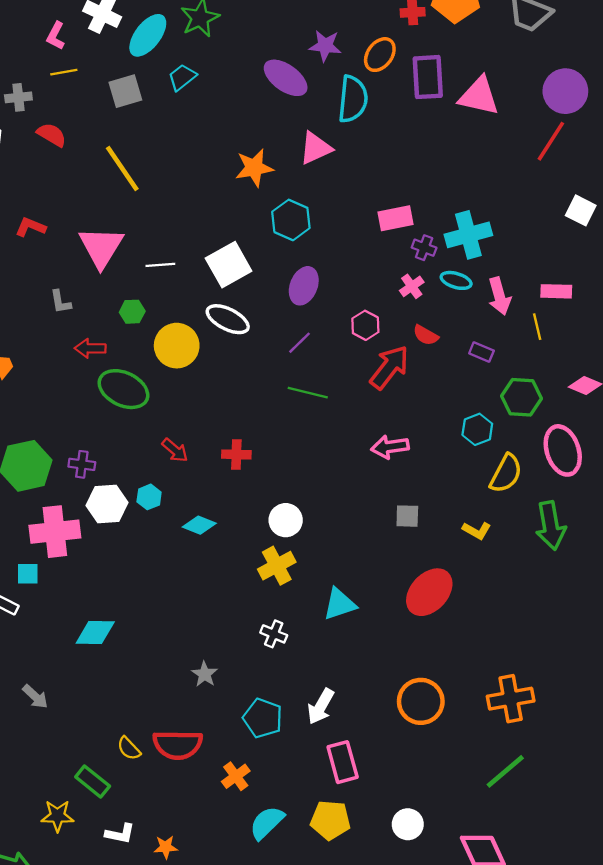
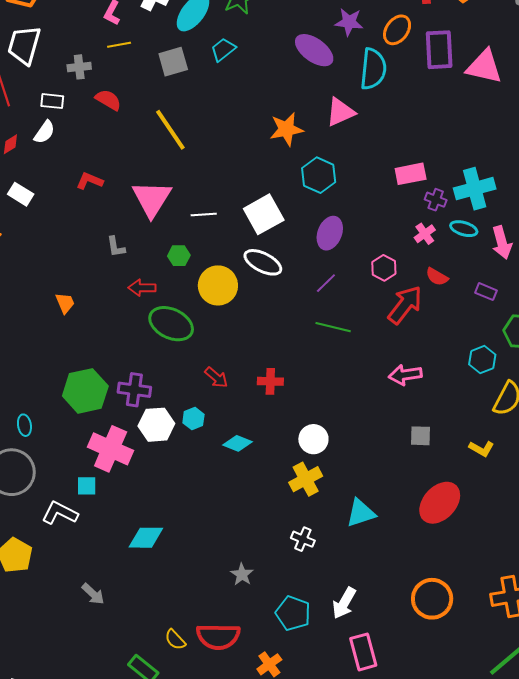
purple cross: (82, 464) -> (134, 390), size x1.4
pink cross: (55, 532) -> (111, 449), turned 30

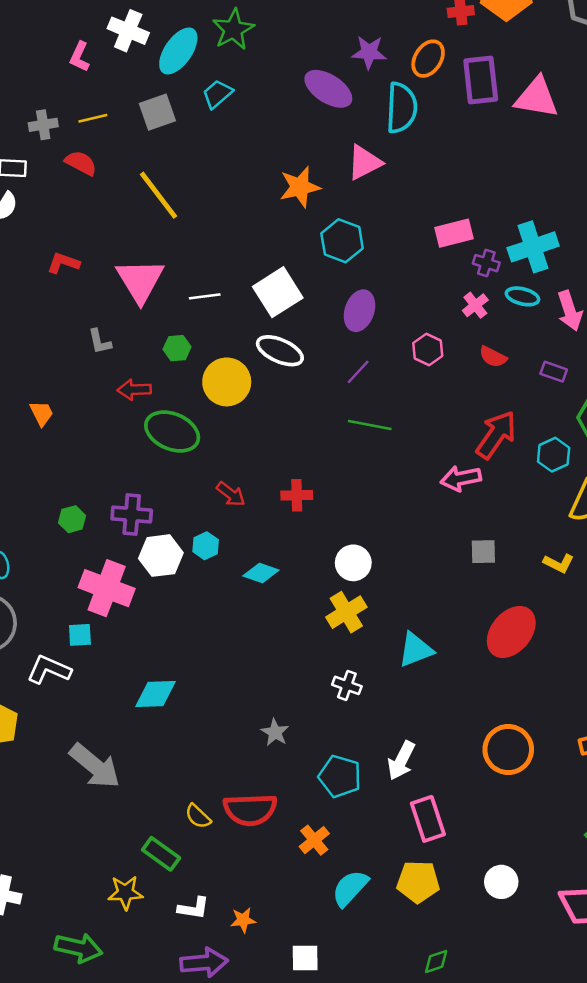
yellow line: (119, 45) -> (93, 118), moved
red arrow: (405, 305) -> (496, 435), moved
green hexagon: (85, 391) -> (72, 519), size x0.5
gray arrow: (93, 594) -> (95, 766), size x1.8

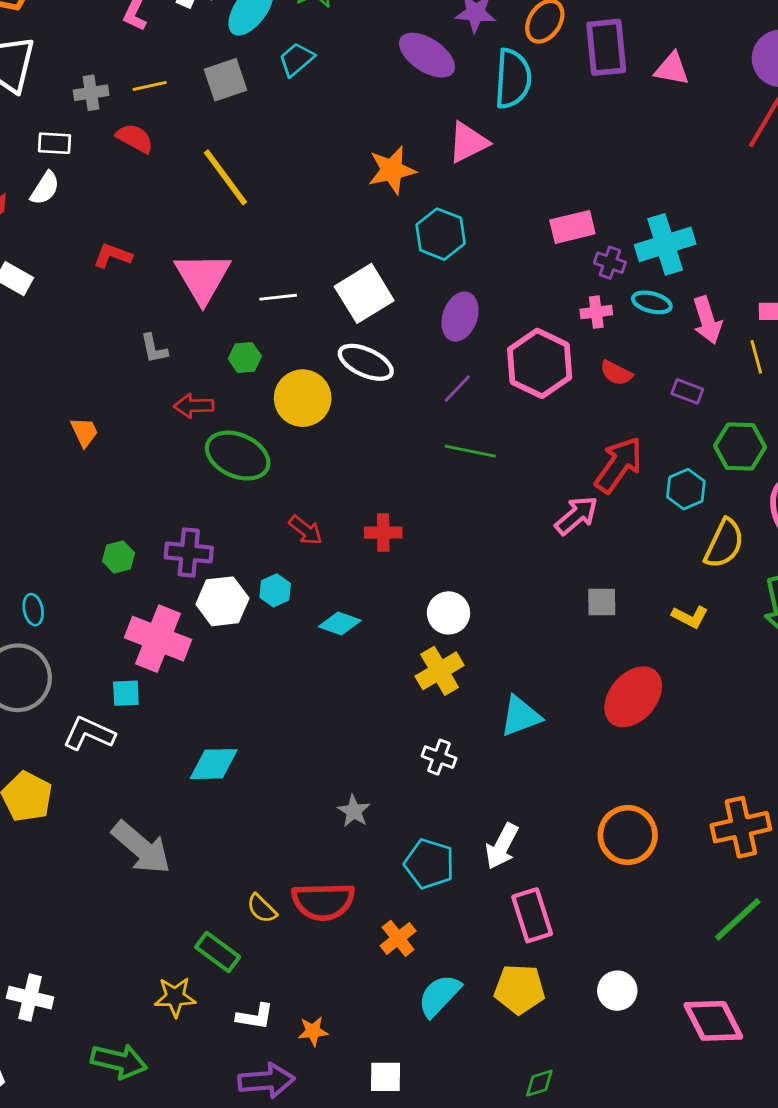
pink triangle: (537, 98) -> (672, 69), size x0.7
pink cross: (475, 305) -> (596, 312), turned 30
pink hexagon: (428, 350) -> (540, 363), size x1.8
pink arrow: (461, 478) -> (576, 515), turned 150

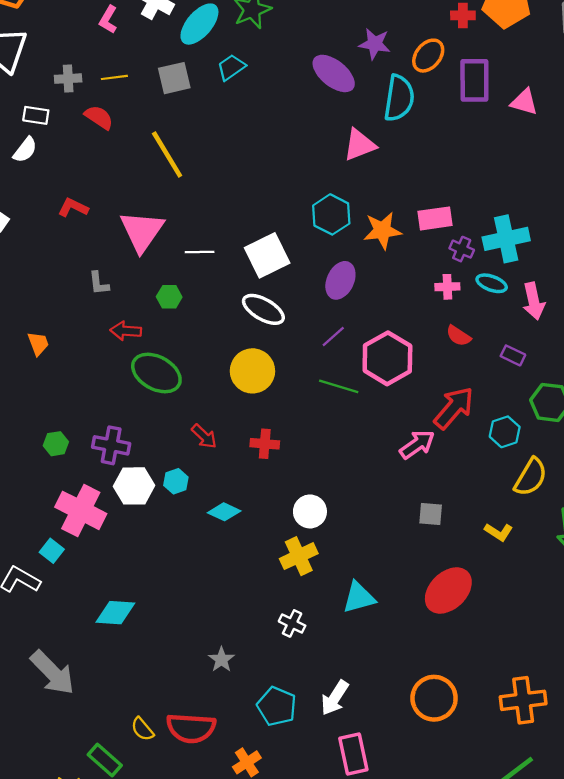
orange star: (392, 170) -> (382, 231), moved
pink hexagon: (540, 363) -> (387, 358), moved
yellow circle: (303, 398) -> (252, 371), moved
cyan square: (126, 693) -> (52, 551), turned 35

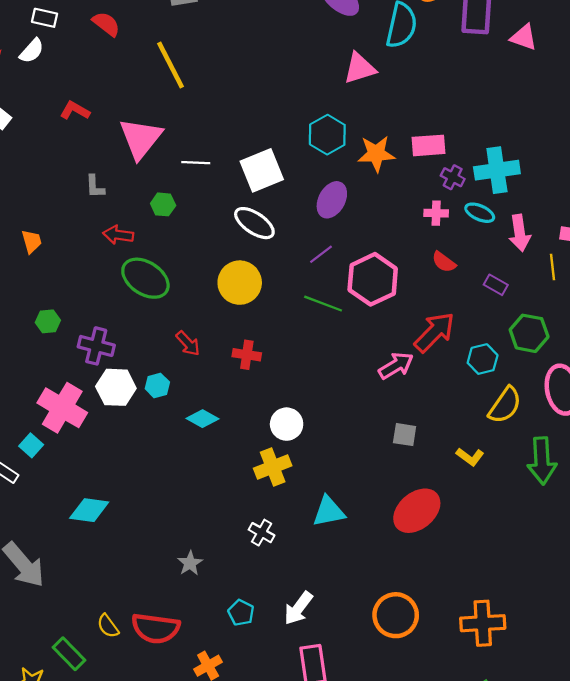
green hexagon: (56, 444) -> (48, 321), moved
cyan pentagon: (277, 706) -> (241, 613), size x0.7

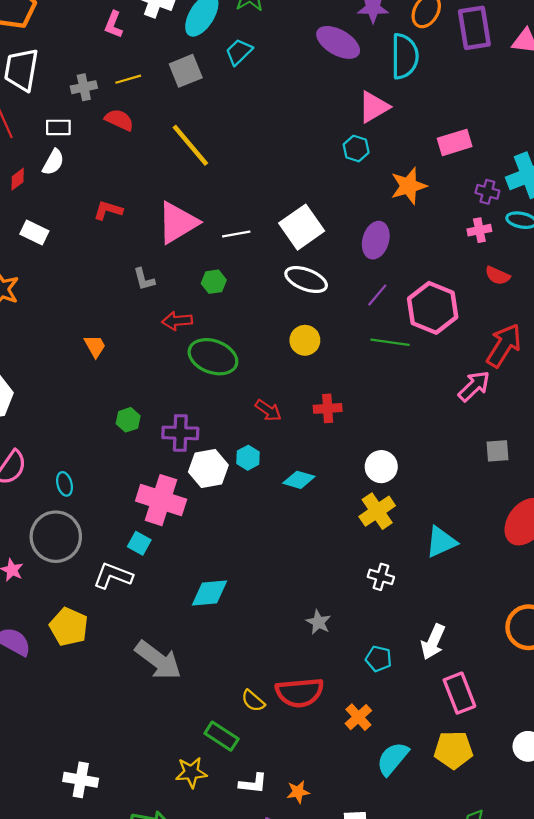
cyan hexagon: (327, 135) -> (356, 149), moved, size x0.7
pink triangle: (141, 138) -> (178, 223), turned 33
pink rectangle: (429, 145) -> (455, 142), moved
yellow circle: (240, 283) -> (305, 340), size x0.7

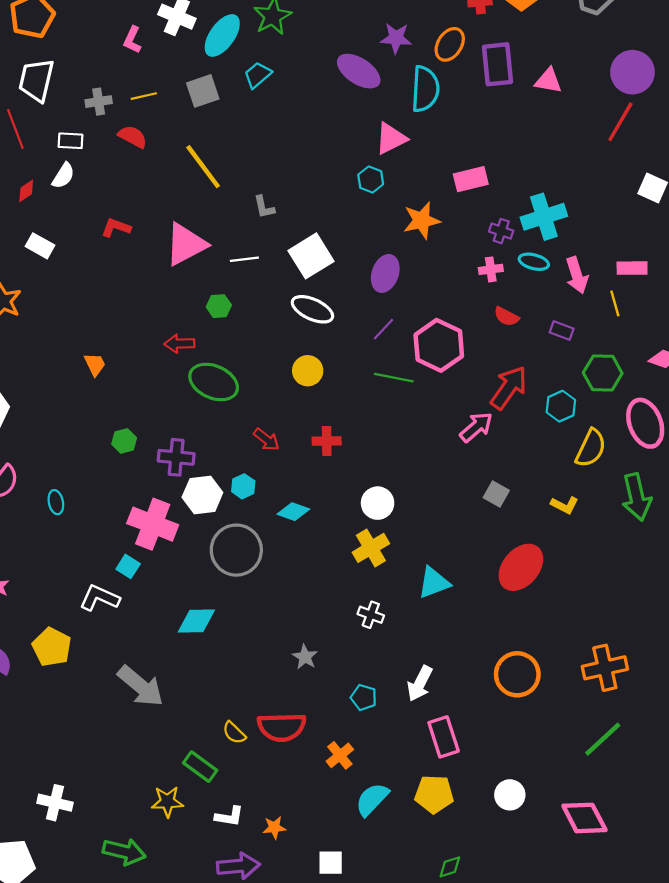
gray L-shape: (144, 279) -> (264, 207), moved
gray square: (498, 451) -> (496, 494), turned 30
gray circle: (56, 537) -> (236, 550), moved

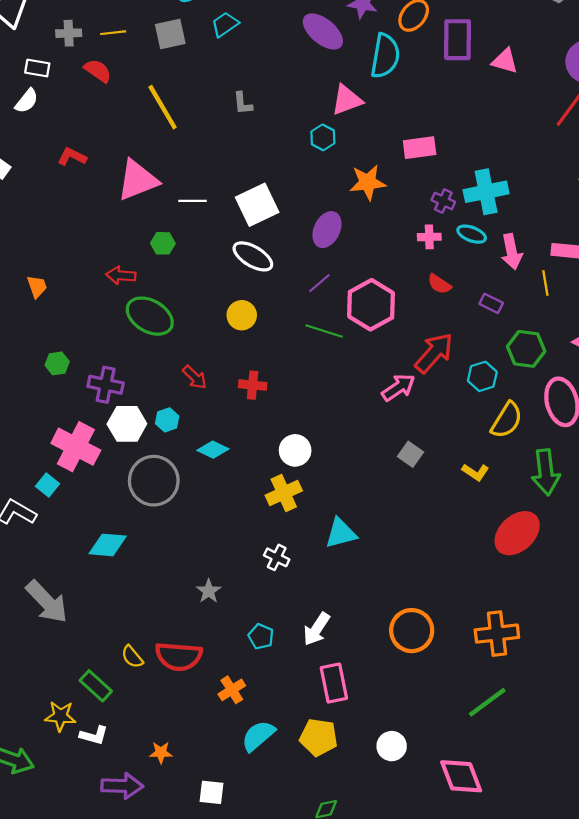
gray L-shape: (264, 207) -> (243, 103), moved
red ellipse: (521, 567) -> (517, 533), moved
white L-shape: (229, 816) -> (94, 735), moved

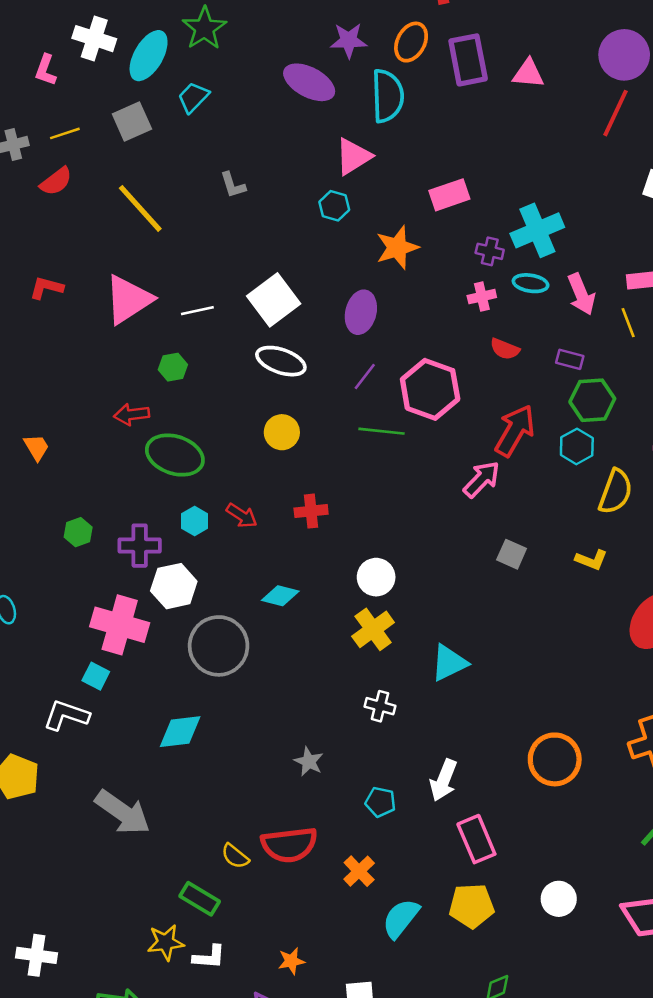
red semicircle: (98, 71) -> (56, 181), turned 120
green hexagon: (526, 349) -> (592, 400), moved
cyan hexagon: (167, 420) -> (195, 521), moved

